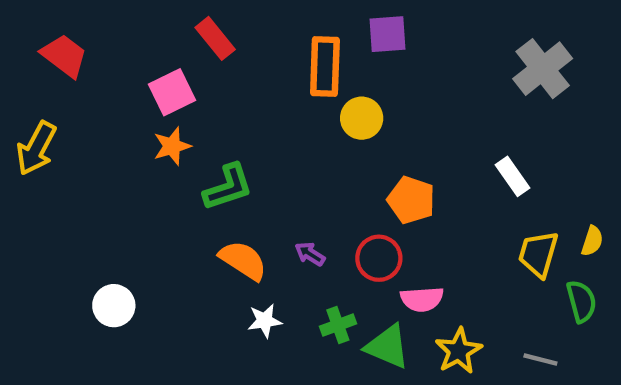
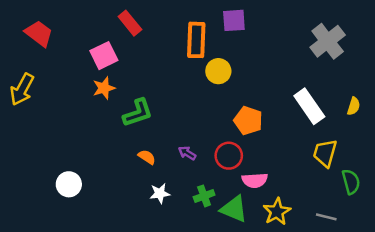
white rectangle: (512, 176) -> (309, 106), size x1.5
yellow semicircle: (592, 241) -> (354, 106), moved
orange semicircle: (243, 260) -> (147, 157), size x0.6

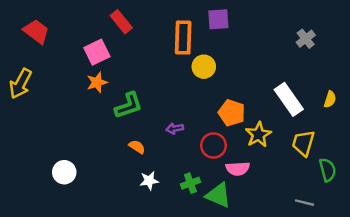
gray cross: (328, 41) -> (306, 39), size x0.6
purple arrow: (187, 153) -> (175, 129), moved, turned -42
yellow star: (277, 212) -> (258, 135), moved

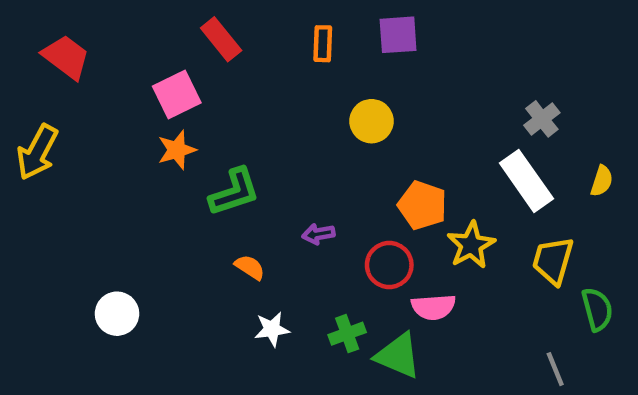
orange rectangle: (183, 38) -> (323, 44), moved, size x0.6
gray cross: (306, 39) -> (542, 119), moved
gray line: (305, 203) -> (555, 369), turned 54

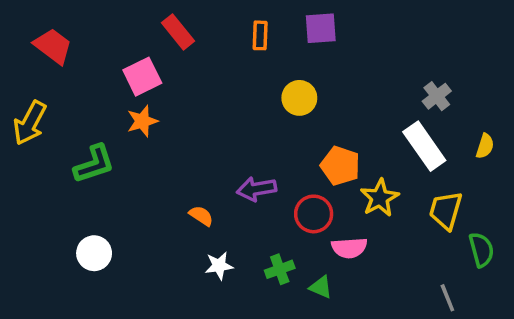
green L-shape: (234, 192) -> (94, 164), moved
purple arrow: (318, 234) -> (257, 189), size x1.5
green triangle: (398, 356) -> (321, 287), size x0.6

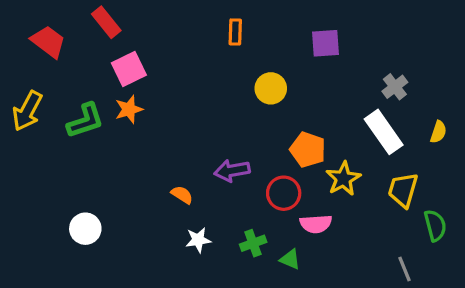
purple square: (321, 28) -> (326, 43), moved
red rectangle: (178, 32) -> (106, 22), moved
green L-shape: (94, 164) -> (85, 121), moved

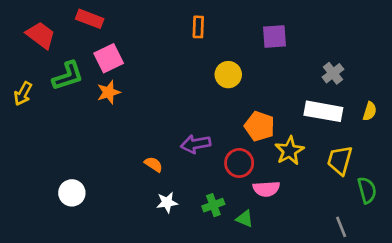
red rectangle: (106, 22) -> (90, 19), turned -30
yellow arrow: (27, 111) -> (23, 94), size x0.7
green L-shape: (85, 121) -> (68, 76), moved
white rectangle: (384, 132) -> (323, 111), turned -45

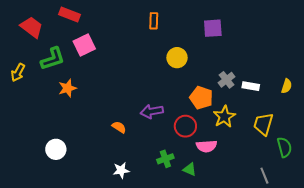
gray cross: (333, 73) -> (227, 80), moved
orange star: (109, 92) -> (67, 88), moved
white rectangle: (323, 111) -> (251, 86), size x0.6
white star: (167, 202) -> (121, 170), moved

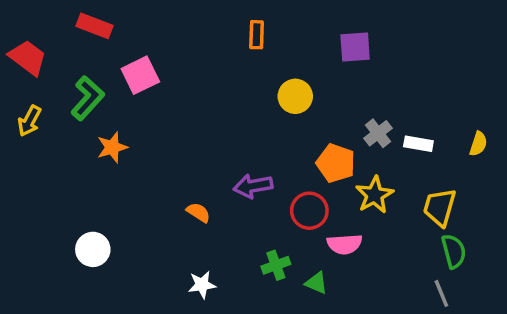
red rectangle: (70, 14) -> (95, 26), moved
red trapezoid: (32, 27) -> (28, 58), moved
green L-shape: (53, 59) -> (88, 98), turned -30
green semicircle: (284, 147) -> (454, 251), moved

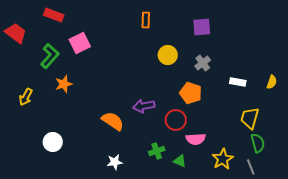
yellow arrow: (29, 121) -> (26, 97), moved
gray cross: (378, 133) -> (203, 63), moved
yellow star: (374, 195) -> (223, 159), moved
orange semicircle: (198, 212) -> (113, 121), size x1.6

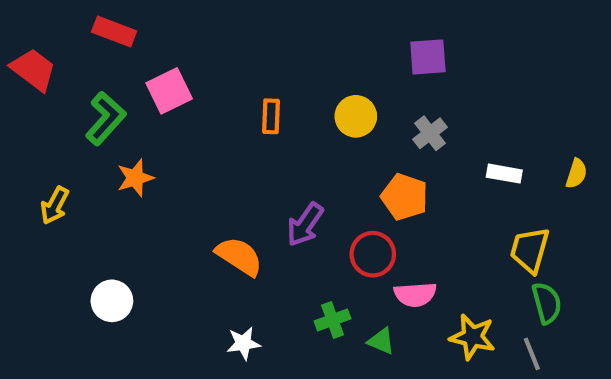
orange rectangle: (146, 20) -> (271, 116), moved
purple arrow: (144, 106) -> (305, 224), turned -45
yellow star: (223, 159) -> (472, 337), turned -30

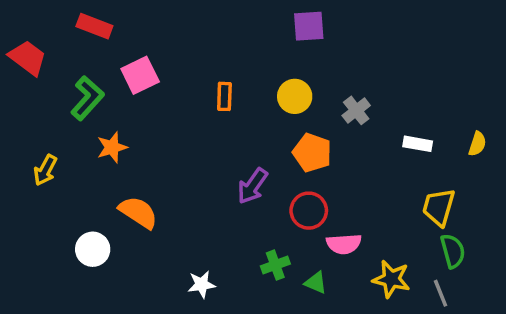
purple square: (428, 57) -> (309, 26), moved
orange pentagon: (405, 197) -> (312, 153), moved
orange semicircle: (239, 256) -> (138, 212), moved

